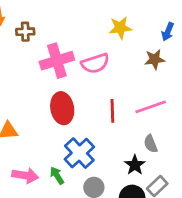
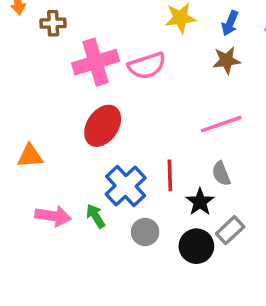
blue arrow: (168, 32) -> (230, 23), moved
red ellipse: (62, 108) -> (103, 126), turned 44
red line: (112, 111) -> (170, 175), moved

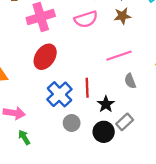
pink semicircle: (147, 66) -> (86, 19), moved
gray semicircle: (221, 174) -> (130, 81), moved
green arrow: (96, 216) -> (24, 137), moved

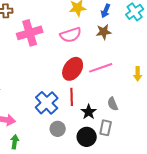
red ellipse: (45, 57) -> (73, 69), moved
gray semicircle: (130, 81) -> (113, 104), moved
gray rectangle: (125, 122) -> (106, 128), turned -35
green arrow: (24, 137) -> (15, 142), turned 40

